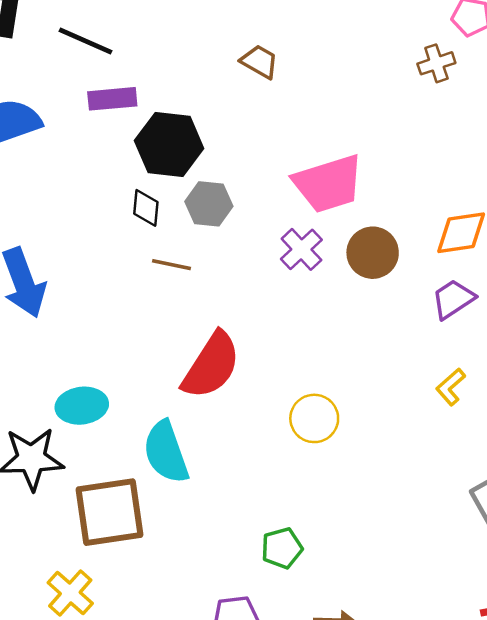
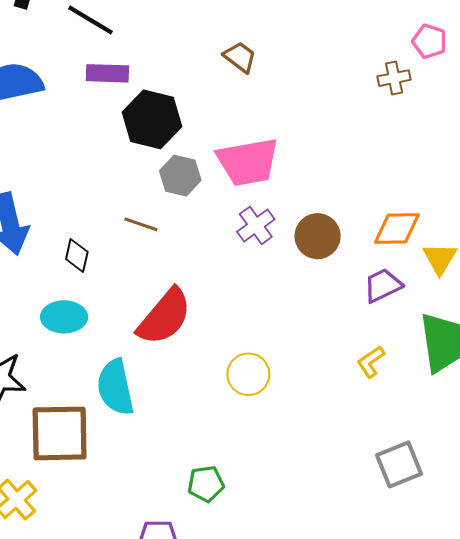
pink trapezoid: (328, 184) -> (248, 162), moved
black diamond: (146, 208) -> (77, 256), moved
cyan ellipse: (82, 406) -> (64, 317), moved

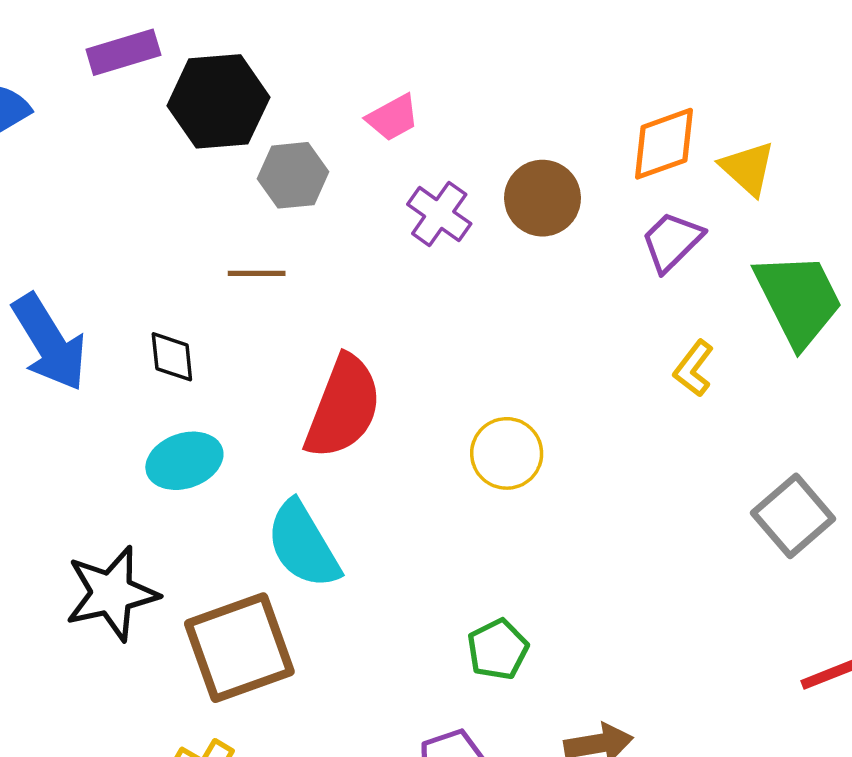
pink trapezoid: (248, 162) -> (393, 118), size x0.5

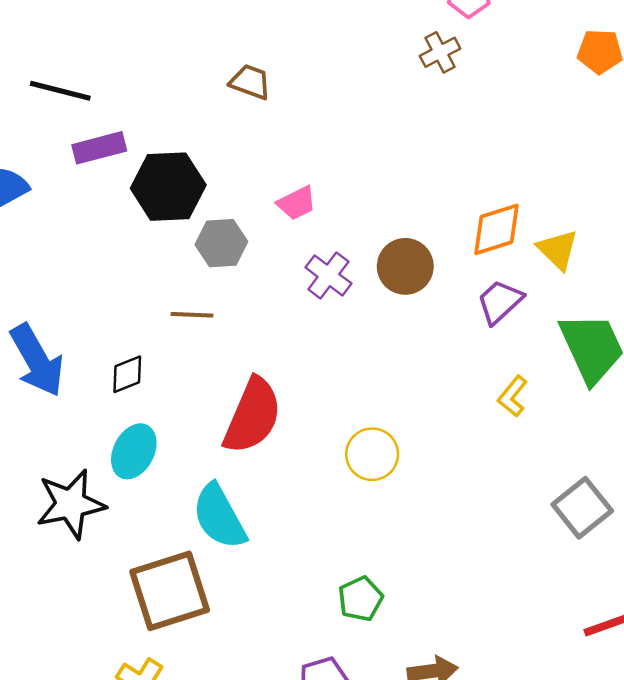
black diamond: (172, 357) -> (127, 374), turned 72
cyan ellipse: (184, 461) -> (134, 451), turned -46
black star: (112, 593) -> (71, 504), moved

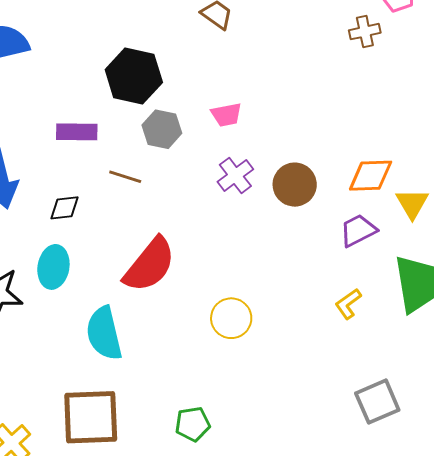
purple rectangle: (99, 148) -> (77, 132), moved
cyan ellipse: (134, 451) -> (53, 267), turned -33
brown square: (170, 591) -> (91, 417), moved

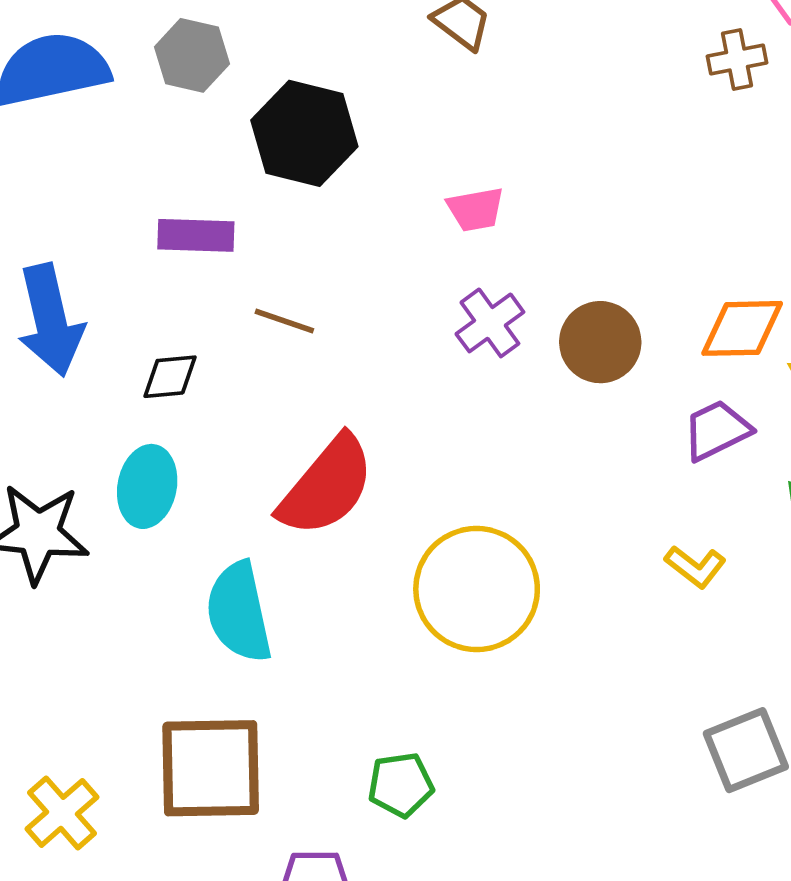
gray hexagon: (162, 129) -> (192, 55), moved
yellow L-shape: (348, 304) -> (695, 567), turned -108
yellow circle: (231, 318) -> (477, 589), size x1.6

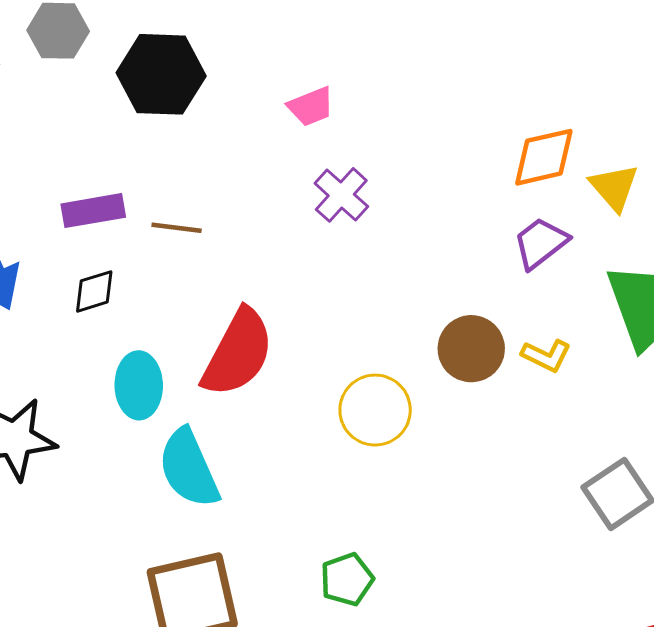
purple rectangle: (196, 235) -> (93, 211), moved
brown circle: (600, 342) -> (471, 349), moved
cyan ellipse: (147, 486) -> (139, 385), moved
yellow circle: (477, 589) -> (375, 410), size x0.7

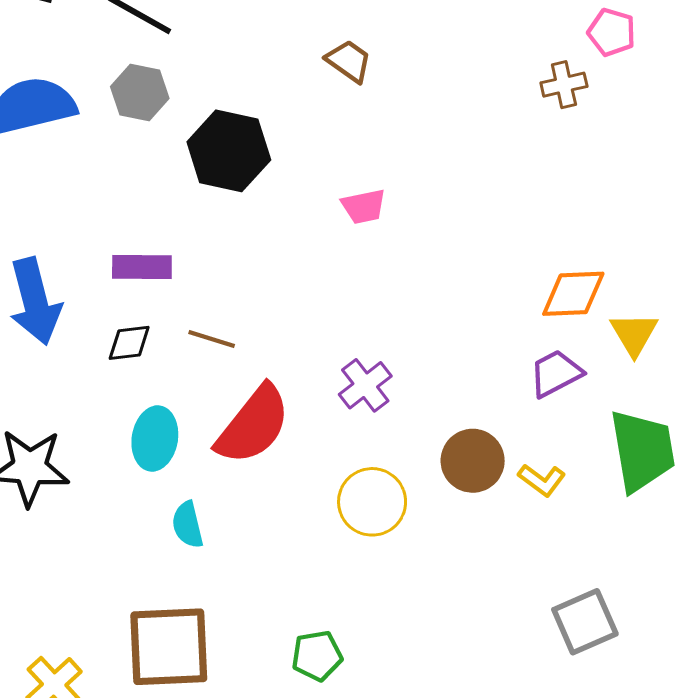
purple cross: (341, 195) -> (365, 385), moved
brown line: (177, 228) -> (212, 339), moved
cyan semicircle: (189, 468) -> (188, 525), size x0.6

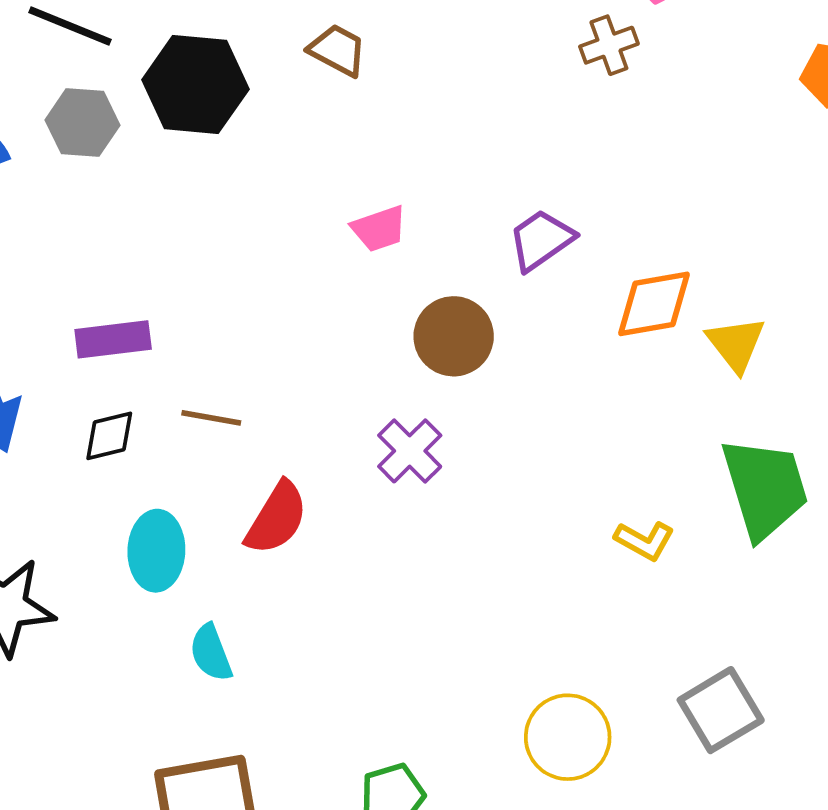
black hexagon: (229, 151) -> (195, 85), moved
purple trapezoid: (556, 373) -> (541, 240), moved
red semicircle: (253, 425) -> (277, 518), size x0.7
brown circle: (473, 461) -> (454, 336), moved
yellow circle: (372, 502) -> (568, 737), moved

